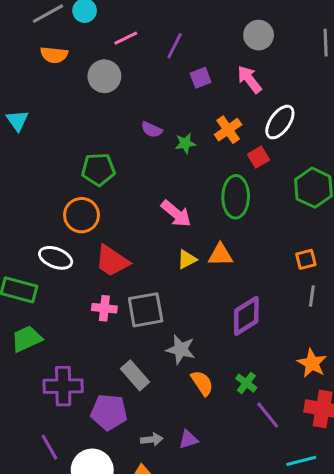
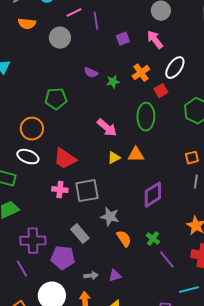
purple line: (175, 46) -> (96, 21), moved, turned -36
orange circle: (82, 215) -> (32, 129), moved
purple line: (49, 447) -> (22, 269), moved

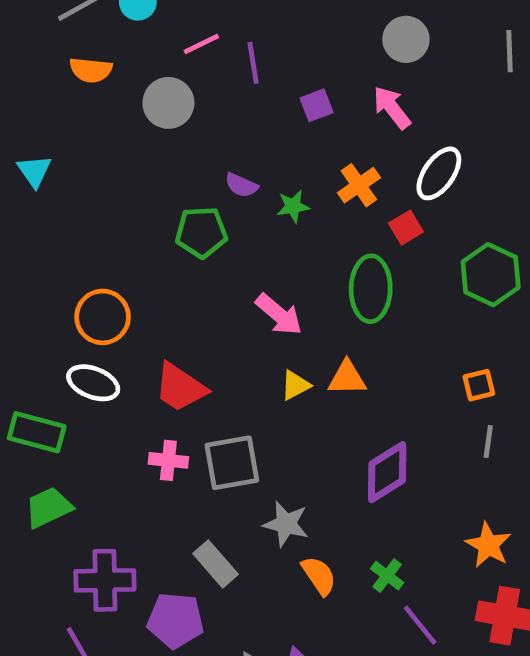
green pentagon: (56, 99) -> (201, 232), moved

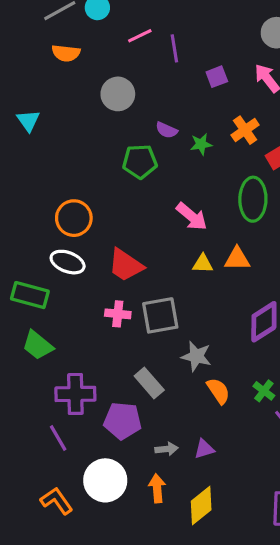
gray circle: (168, 103) -> (118, 94), moved
yellow triangle: (295, 385) -> (203, 264), turned 30
green trapezoid: (48, 507) -> (38, 345), turned -116

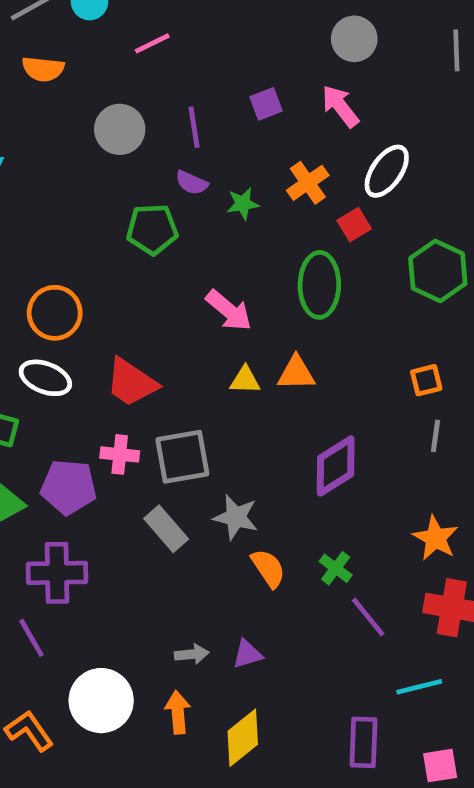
purple line: (174, 48) -> (194, 127), moved
gray rectangle: (149, 383) -> (166, 529), moved
purple pentagon: (123, 421) -> (69, 487), moved

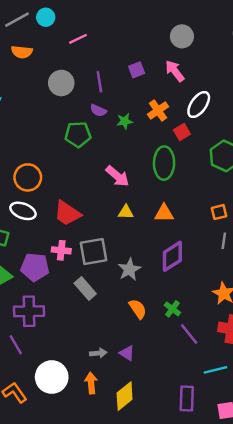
orange triangle: (296, 373) -> (164, 213), moved
gray star: (236, 517) -> (129, 269), moved, turned 30
purple triangle: (247, 654) -> (127, 353), turned 49

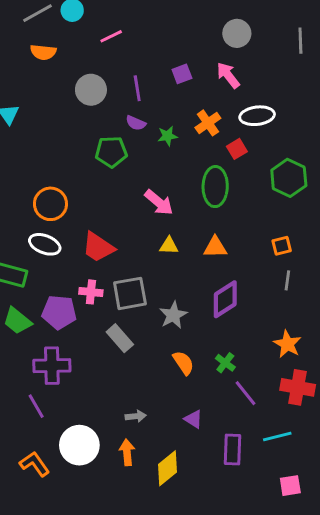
white ellipse: (199, 105) -> (257, 116), turned 48
purple triangle: (127, 353) -> (194, 419), moved
purple rectangle: (187, 399) -> (233, 449), moved

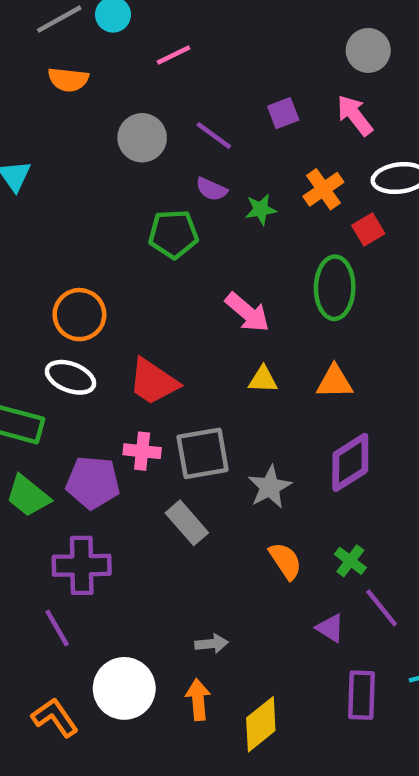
purple line: (137, 88) -> (214, 136), turned -45
purple triangle: (194, 419) -> (330, 628), moved

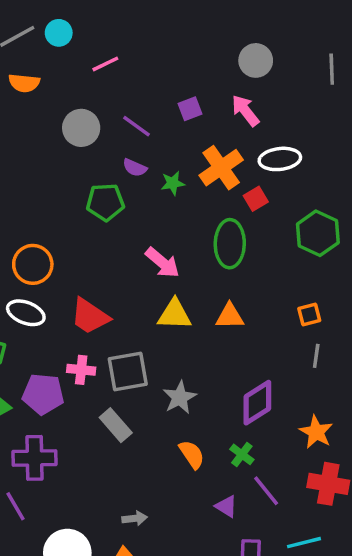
orange cross: (323, 189) -> (221, 168), size x1.4
yellow triangle: (263, 380) -> (174, 314), size x1.5
purple diamond: (350, 462) -> (257, 403), moved

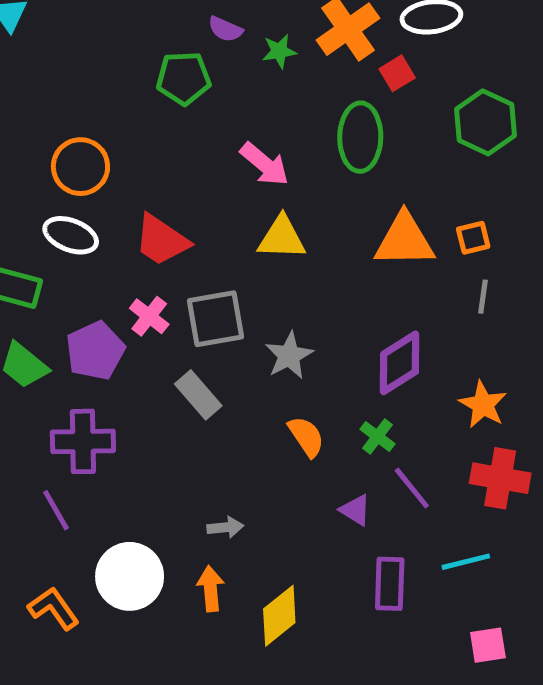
orange triangle: (230, 316) -> (404, 240), moved, size x1.5
pink cross: (81, 370) -> (149, 316), turned 32
purple pentagon: (43, 394) -> (95, 351), turned -30

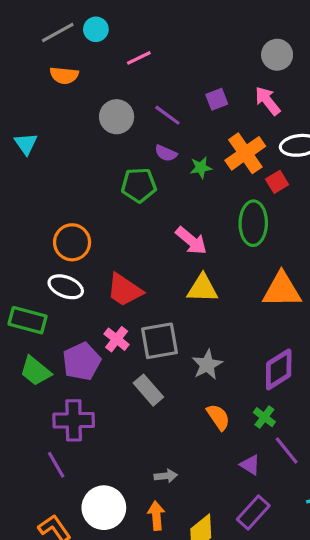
purple rectangle: (390, 584) -> (253, 512), moved, turned 40

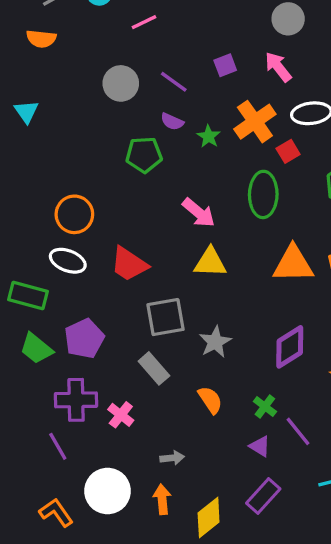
orange semicircle: (64, 75) -> (41, 39), moved
green star: (201, 168) -> (209, 136), turned -30
pink cross: (117, 339) -> (121, 415), moved
orange semicircle: (218, 417) -> (210, 400), moved
green cross: (264, 417) -> (265, 407), moved

